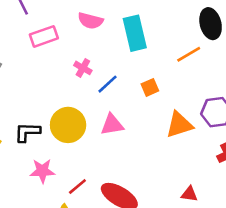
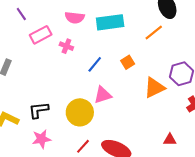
cyan rectangle: (135, 33) -> (110, 22), turned -76
pink cross: (83, 68) -> (66, 46), moved
yellow circle: (68, 125) -> (80, 112), moved
pink star: (42, 171) -> (41, 139), moved

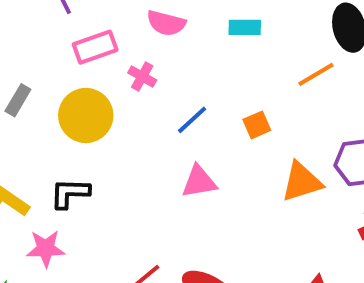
cyan rectangle: (110, 22) -> (245, 27), moved, size x0.6
yellow circle: (80, 112) -> (86, 115), moved
pink star: (41, 139) -> (46, 249), moved

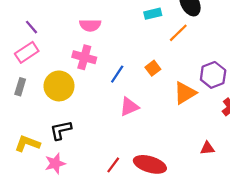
cyan rectangle: (245, 27) -> (153, 14), moved
pink rectangle: (95, 47) -> (27, 52), moved
pink cross: (142, 76) -> (84, 57), size x1.5

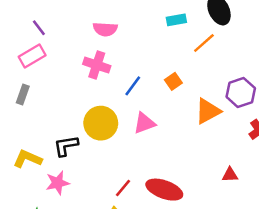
yellow circle: (59, 86) -> (101, 123), moved

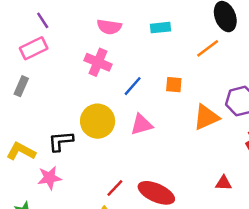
cyan rectangle: (176, 20) -> (161, 28), moved
orange square: (173, 81) -> (174, 85), turned 35

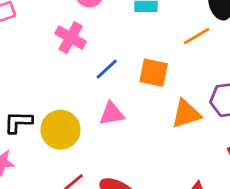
orange square: (174, 85) -> (154, 73), size x1.5
yellow circle: (98, 121) -> (61, 130), moved

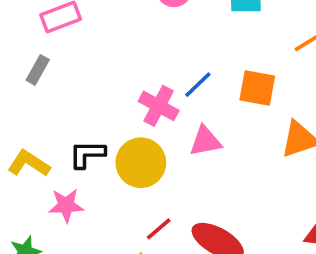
pink cross: (71, 38) -> (159, 106), moved

